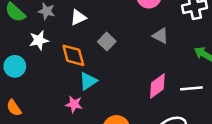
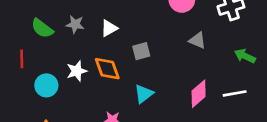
white star: (39, 40) -> (77, 71), moved
gray square: (107, 41) -> (141, 51), turned 36
cyan triangle: (88, 81) -> (144, 94), moved

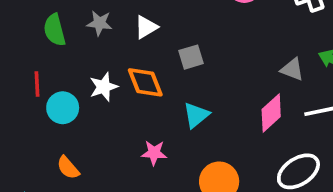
green semicircle: (42, 28) -> (55, 30), turned 40
gray triangle: (197, 40) -> (292, 69), moved
red line: (22, 59) -> (37, 84), moved

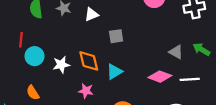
orange diamond: (145, 82) -> (89, 61), moved
white star: (104, 87) -> (61, 65), moved
pink diamond: (271, 113) -> (160, 77), turned 55

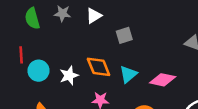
pink diamond: (160, 77) -> (163, 80), moved

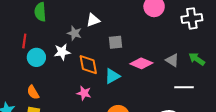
gray star: (62, 13) -> (74, 33), moved
white star: (69, 75) -> (62, 52), moved
pink diamond: (163, 80) -> (141, 63), moved

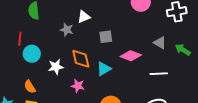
white star: (62, 52) -> (56, 67), moved
gray triangle: (172, 60) -> (160, 43), moved
white line: (184, 87) -> (159, 74), moved

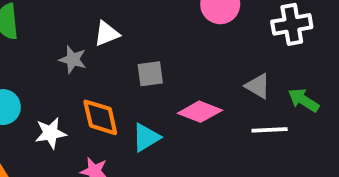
white line: (159, 74) -> (270, 130), moved

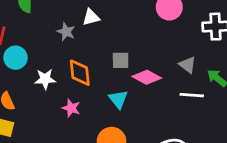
gray square: (150, 74) -> (121, 60), moved
cyan triangle: (146, 137) -> (118, 99), moved, turned -45

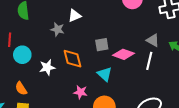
white line: (192, 95) -> (149, 61), moved, turned -72
pink star: (71, 108) -> (80, 92), moved

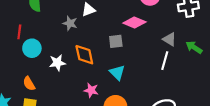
pink diamond: (124, 54) -> (134, 22), moved

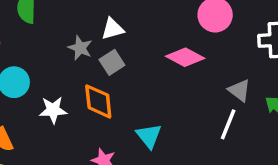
gray square: (116, 41) -> (112, 62), moved, turned -32

